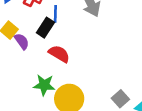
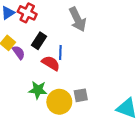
blue line: (55, 14) -> (60, 52), moved
gray square: (120, 99) -> (81, 95), moved, turned 32

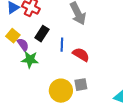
red semicircle: (51, 63) -> (81, 55), moved
green star: (38, 90) -> (30, 60), moved

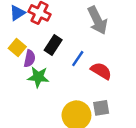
purple semicircle: (23, 45) -> (30, 59), turned 48
blue line: (62, 45) -> (78, 59), turned 32

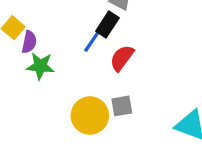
black rectangle: (53, 45) -> (107, 24), moved
red semicircle: (101, 71) -> (122, 58), turned -85

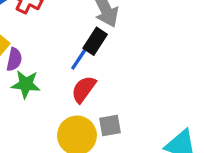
red semicircle: (122, 58) -> (84, 89), moved

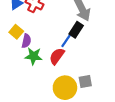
red semicircle: (84, 89) -> (57, 56), moved

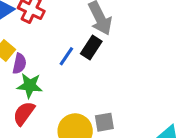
blue line: (66, 41) -> (66, 56), moved
red semicircle: (57, 56) -> (24, 113), moved

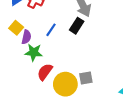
blue line: (66, 56) -> (51, 30), moved
red semicircle: (24, 113) -> (45, 72), moved

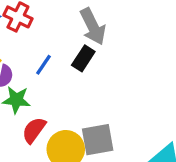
gray square: (86, 78) -> (98, 140), size x1.5

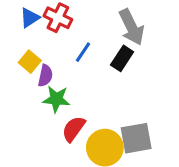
blue line: (43, 65) -> (83, 52), moved

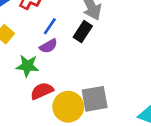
purple semicircle: (45, 76) -> (48, 46), moved, turned 48
red semicircle: (74, 129) -> (42, 91), turned 30

